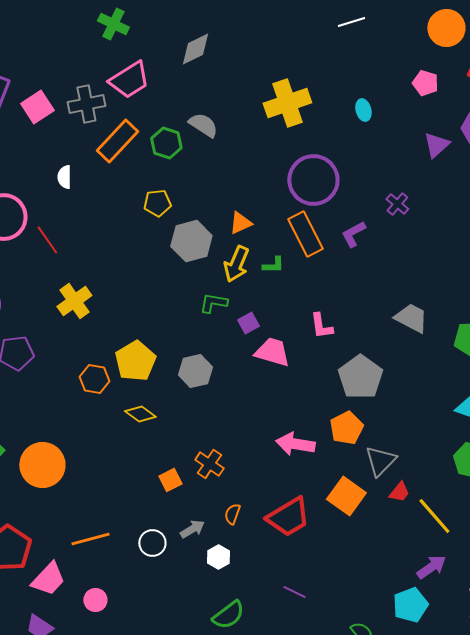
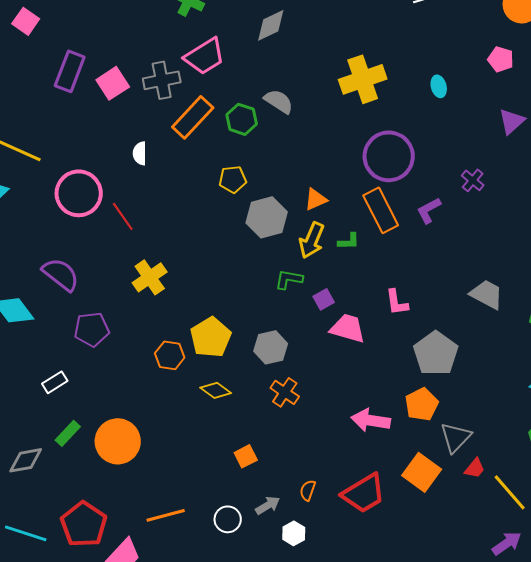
orange cross: (209, 464) -> (285, 392), moved

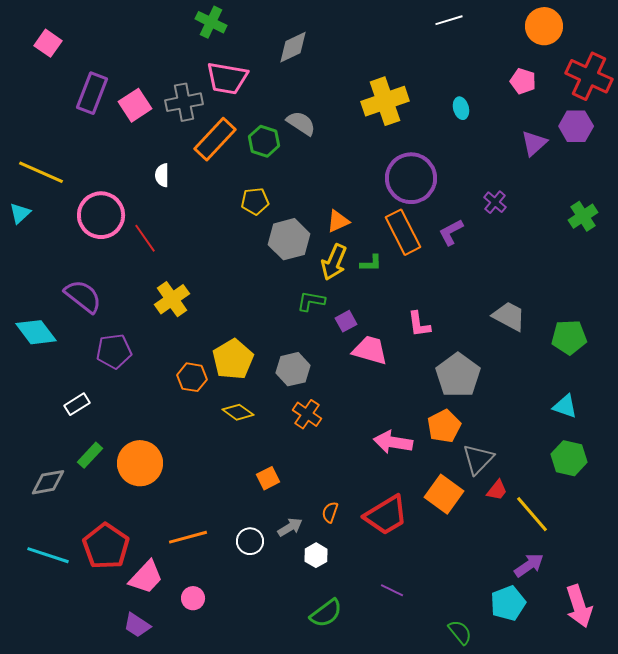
pink trapezoid: (205, 56) -> (227, 78), turned 42

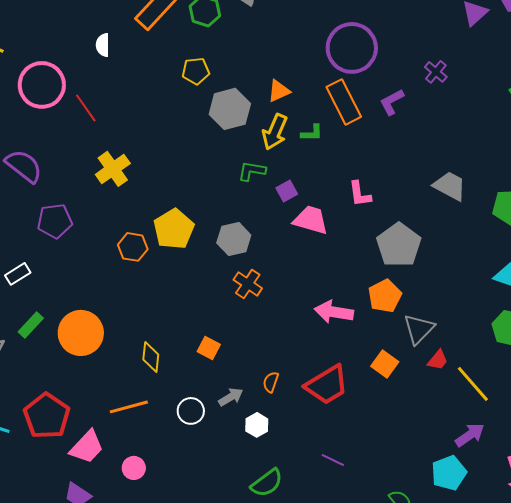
yellow diamond: (238, 412) -> (151, 357), moved, turned 60
orange square: (268, 478) -> (209, 348), turned -35
orange square: (444, 494) -> (385, 364), size x0.7

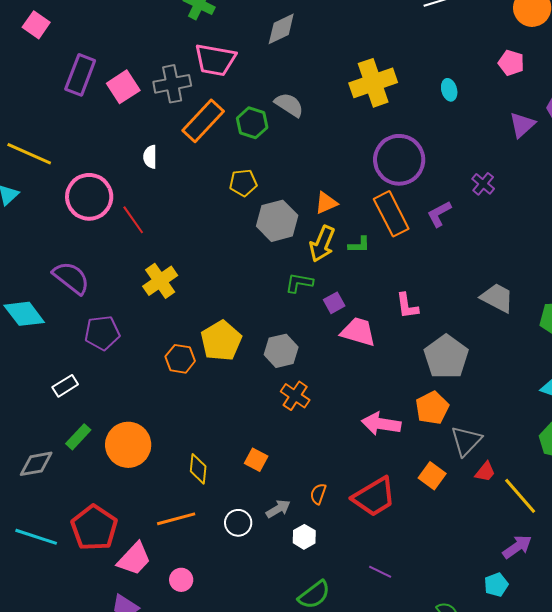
cyan pentagon: (449, 473) -> (496, 585), size x0.7

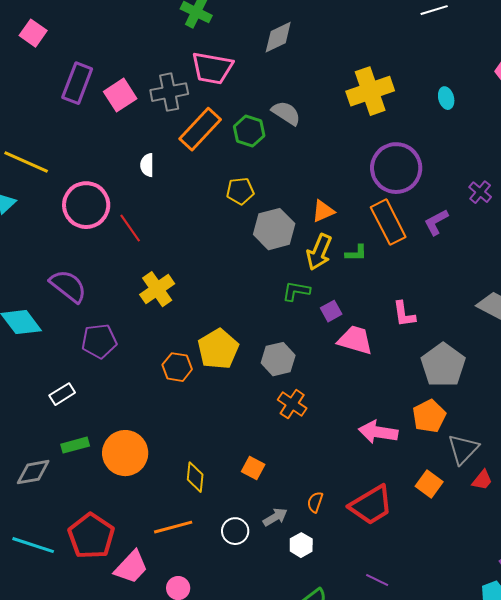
green rectangle: (78, 437) -> (75, 445), turned 32

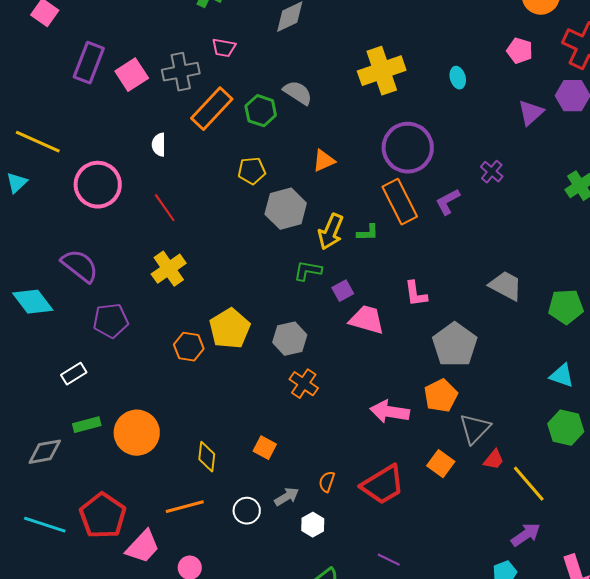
pink trapezoid: (212, 68) -> (224, 48), size x0.6
orange triangle: (323, 211) -> (324, 161), moved
red line: (130, 228) -> (165, 208), moved

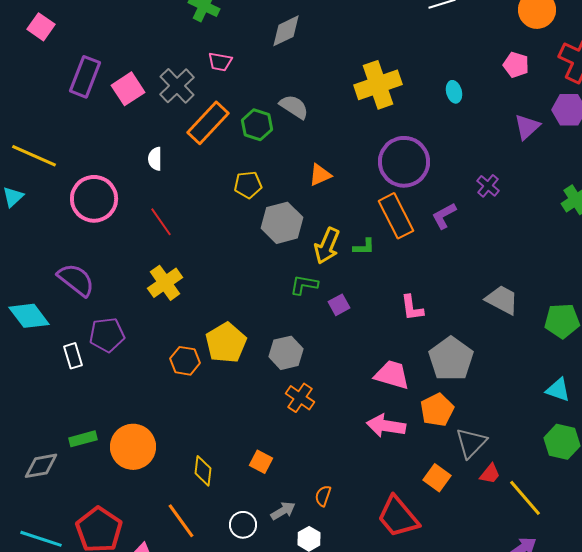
gray cross: (181, 72) -> (177, 86), turned -33
pink trapezoid: (367, 320) -> (392, 375), moved
white rectangle: (74, 374) -> (73, 356), moved, turned -75
red trapezoid: (383, 485) -> (398, 517), moved, turned 81
orange line: (185, 507) -> (181, 521), turned 69

